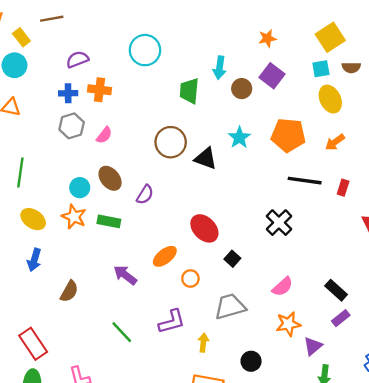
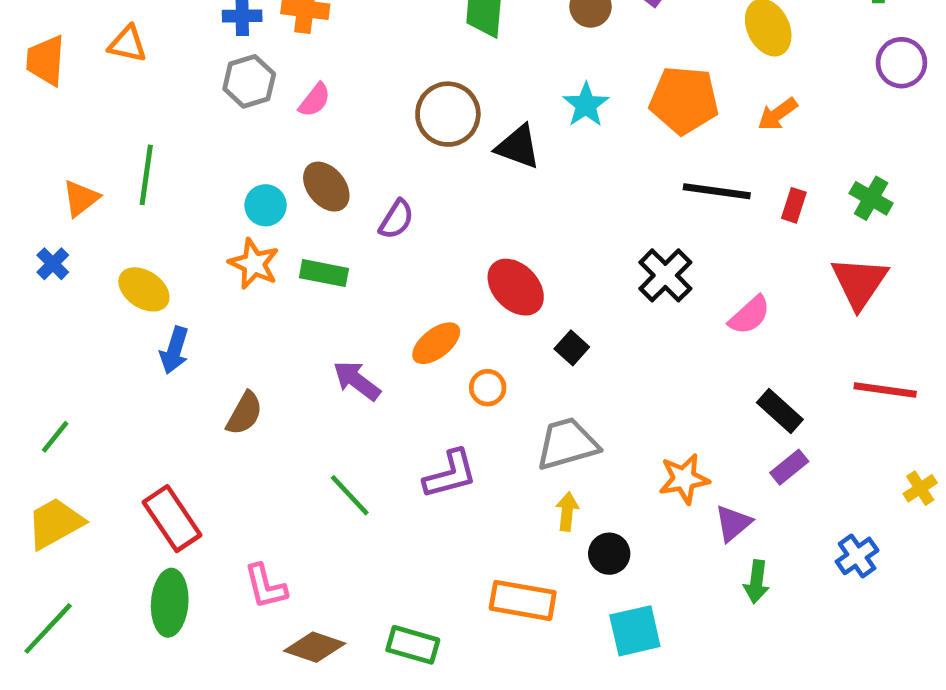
yellow ellipse: (33, 219) -> (144, 289), moved
pink semicircle: (282, 287) -> (749, 315), moved
yellow arrow: (203, 343) -> (567, 512), moved

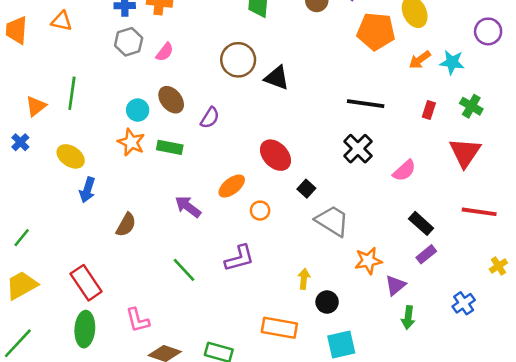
orange pentagon: (684, 100) -> (376, 31), moved
cyan star: (586, 105) -> (452, 62), moved, turned -30
black line: (717, 191) -> (366, 104), moved
gray trapezoid: (567, 444) -> (332, 221), moved, turned 48

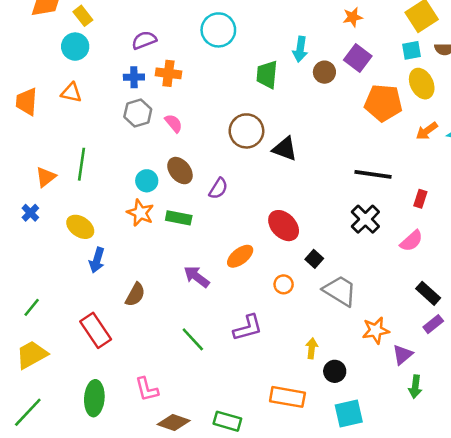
pink semicircle: (165, 52) -> (174, 123), turned -78
red rectangle: (429, 110) -> (420, 199), moved
orange circle: (260, 211) -> (284, 284), moved
red rectangle: (86, 283) -> (96, 330), moved

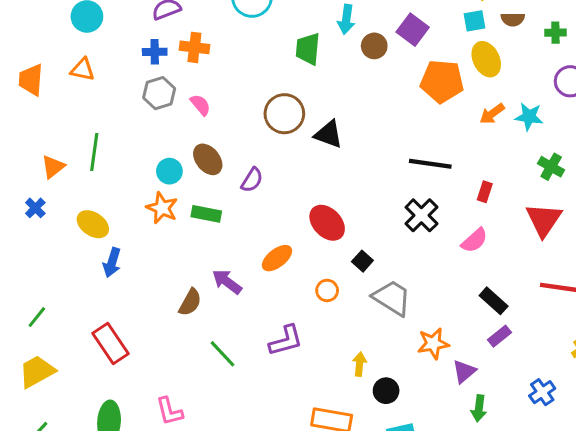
brown semicircle: (135, 295) -> (190, 302), moved

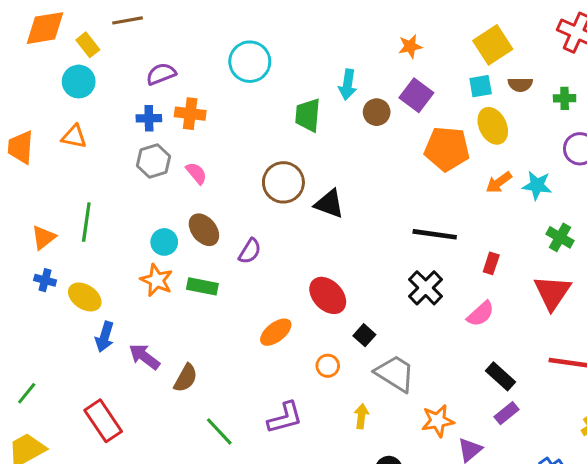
blue cross: (35, 208) -> (45, 280), moved, turned -30
purple arrow: (227, 282) -> (144, 357), moved
yellow arrow: (360, 364) -> (361, 416), moved

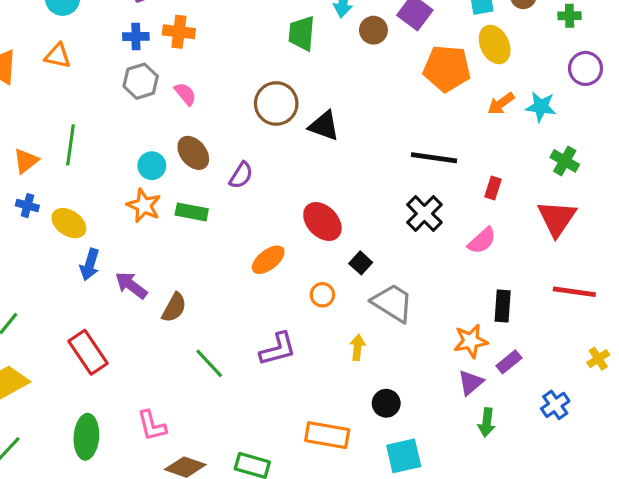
black rectangle: (500, 376) -> (503, 306), turned 52
purple rectangle: (507, 413) -> (509, 362), moved
orange star: (438, 421) -> (471, 341), moved

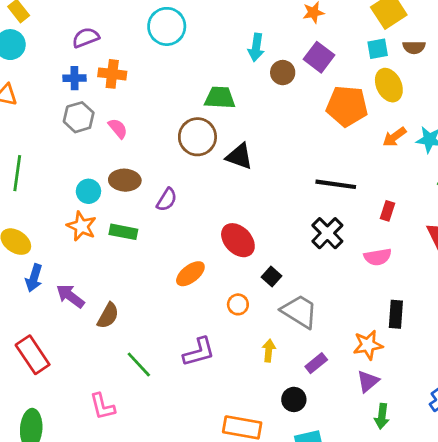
green trapezoid: (302, 33) -> (220, 98), moved, turned 88
brown ellipse: (193, 153) -> (125, 180), turned -48
pink semicircle: (482, 241) -> (378, 257), turned 32
purple rectangle: (509, 362) -> (316, 363), moved
pink L-shape: (152, 426) -> (102, 406), moved

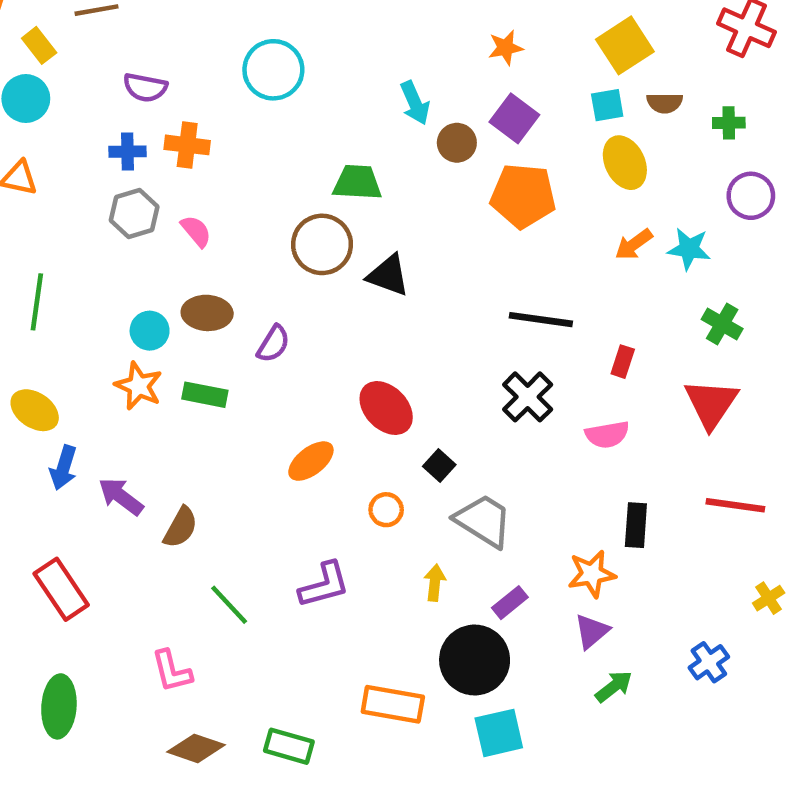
purple semicircle: (86, 38) -> (145, 87), turned -148
cyan arrow: (256, 47) -> (415, 103), turned -32
orange pentagon: (347, 106) -> (523, 196), moved
black circle: (294, 399) -> (475, 660), size x1.8
green arrow: (382, 416) -> (614, 687), turned -135

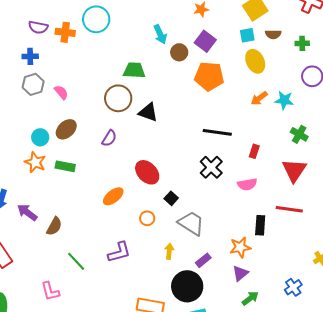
orange cross: (187, 145) -> (65, 32), moved
brown ellipse: (207, 313) -> (66, 129), turned -45
purple semicircle: (273, 344) -> (109, 138), moved
red line: (735, 505) -> (289, 209), moved

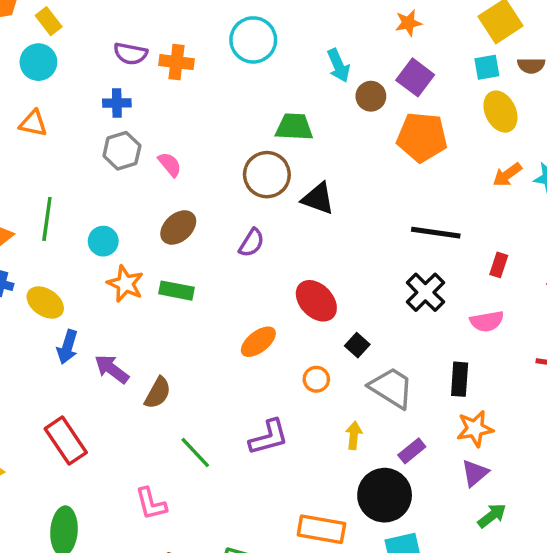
cyan circle: (96, 19) -> (253, 40), moved
cyan circle: (40, 137) -> (103, 241), moved
black rectangle: (260, 225) -> (460, 379), moved

